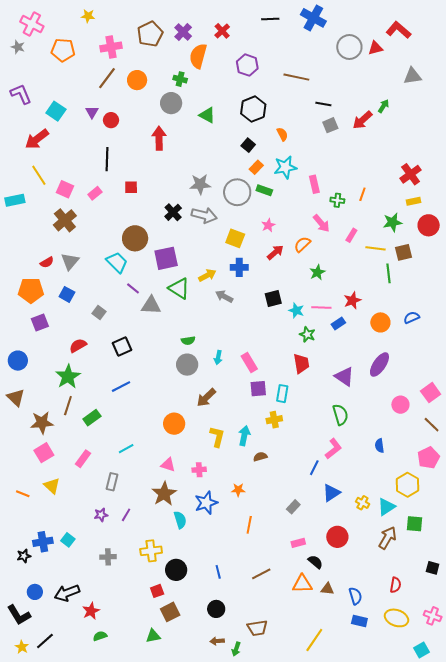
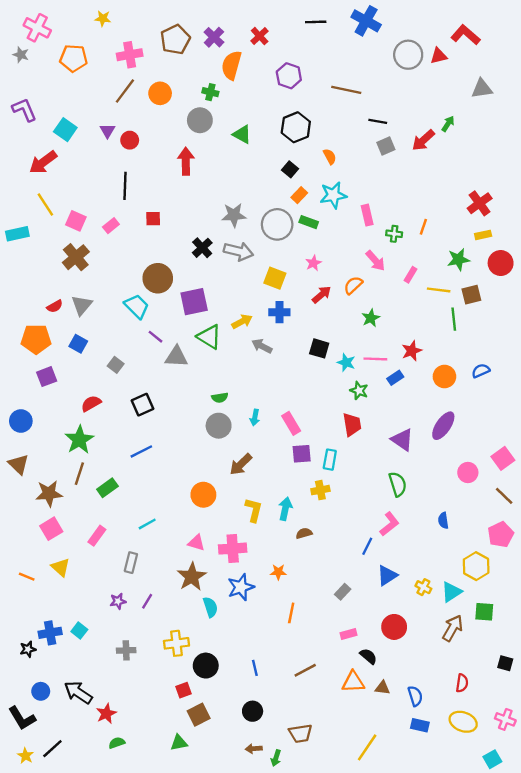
black square: (273, 298) -> (319, 348), turned 30
pink cross: (199, 470) -> (233, 549), size x1.6
black arrow: (67, 593) -> (78, 692), turned 55

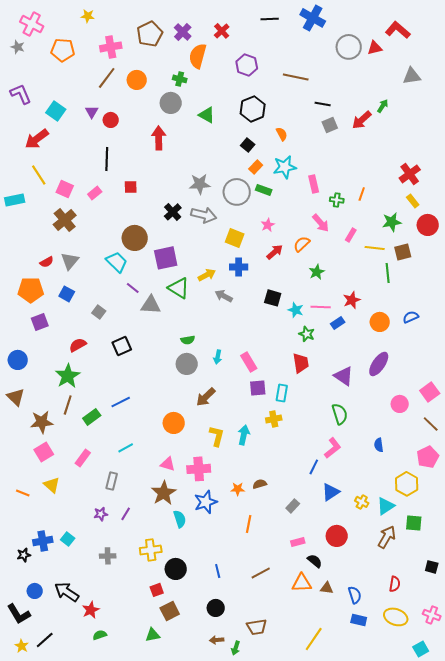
yellow rectangle: (483, 235) -> (413, 201), turned 64
blue line: (141, 451) -> (121, 402), moved
brown semicircle: (304, 533) -> (260, 484), moved

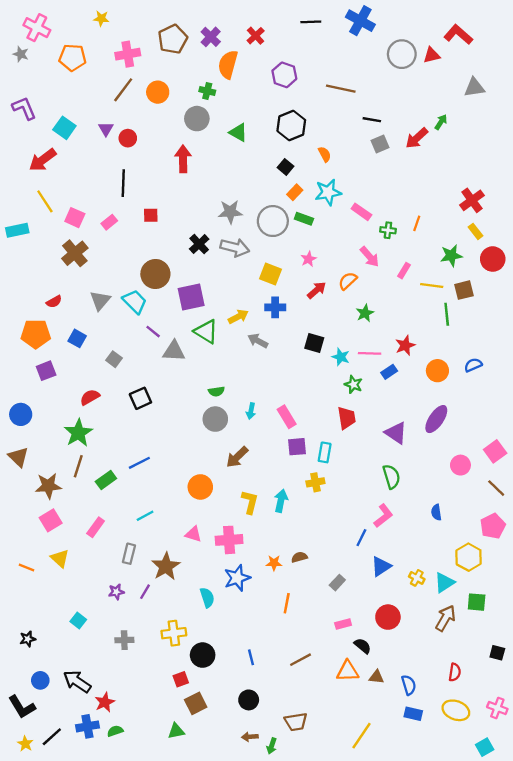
pink rectangle: (314, 184) -> (361, 212), turned -42
gray triangle: (70, 261) -> (100, 300), moved
brown star: (164, 493) -> (166, 566), moved
blue cross: (43, 541) -> (87, 726), moved

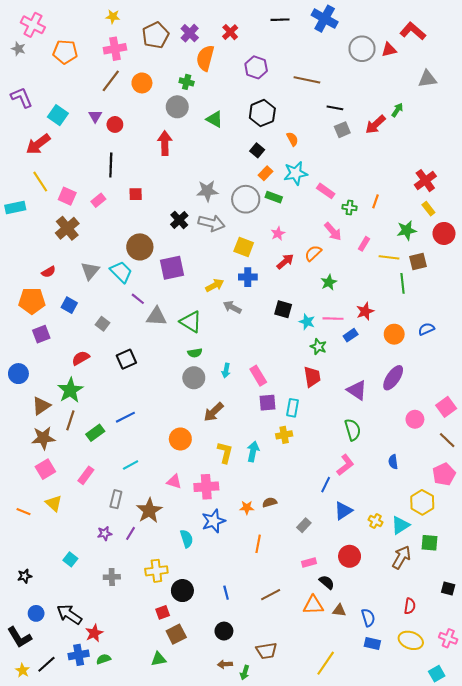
yellow star: (101, 18) -> (113, 17), moved
green triangle: (206, 332) -> (191, 322), moved
brown triangle: (18, 457) -> (41, 406), moved, turned 42

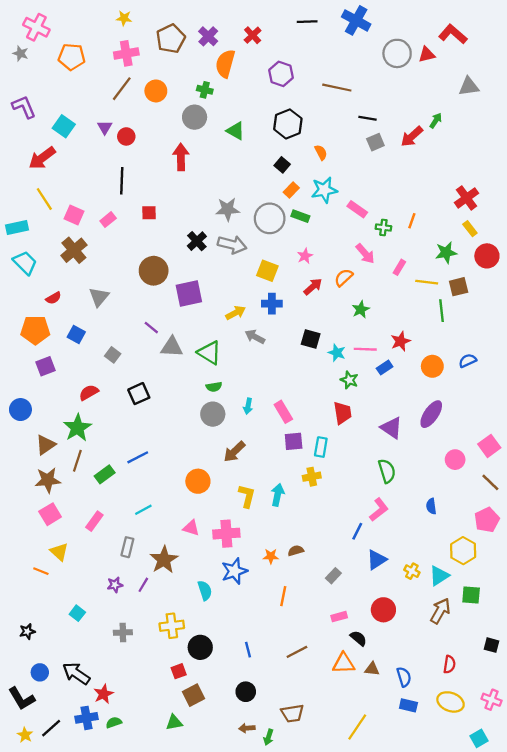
cyan trapezoid: (121, 272) -> (25, 263), moved
orange line: (24, 512) -> (41, 571), moved

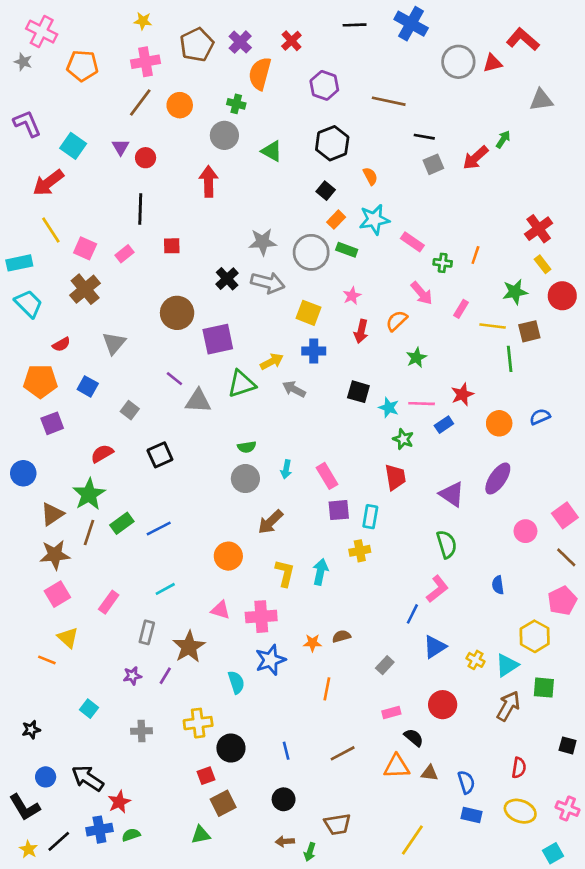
red arrow: (313, 287) -> (361, 331), turned 144
green triangle: (209, 353) -> (241, 384), moved, turned -50
green rectangle: (105, 474) -> (122, 523), moved

